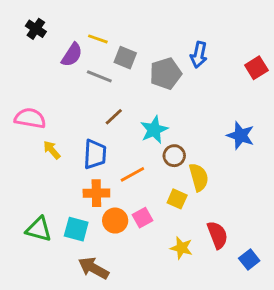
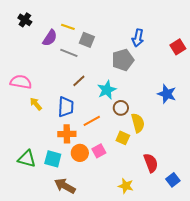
gray pentagon: (166, 74) -> (123, 60), moved
yellow star: (181, 248) -> (126, 186), moved

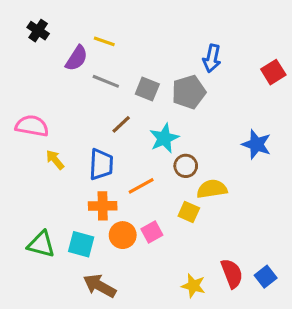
gray square: (87, 40) -> (147, 89), moved
yellow semicircle: (138, 123) -> (212, 189), turned -84
red semicircle: (151, 163) -> (232, 274), moved

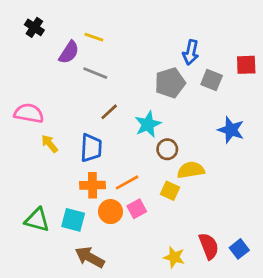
red square: (273, 72) -> (246, 65), turned 30
gray square: (147, 89) -> (212, 80), moved
orange line: (141, 186) -> (127, 182), moved

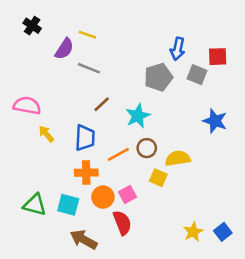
red square: (246, 65) -> (218, 57), moved
brown circle: (167, 149) -> (147, 148), moved
orange line: (127, 182) -> (118, 154), moved
red semicircle: (209, 246) -> (122, 223), moved
yellow star: (174, 257) -> (193, 232), moved, turned 30

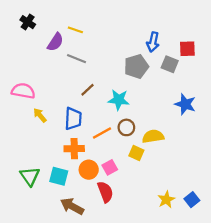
cyan star: (138, 116) -> (119, 100), turned 30
green triangle: (35, 205) -> (30, 176), turned 40

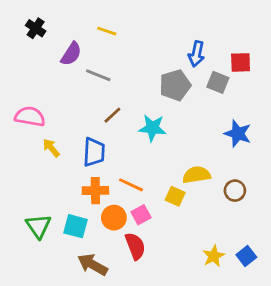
yellow line: (75, 30) -> (107, 31), moved
brown circle: (126, 127) -> (235, 191), moved
orange line: (102, 133) -> (131, 185), moved, turned 54

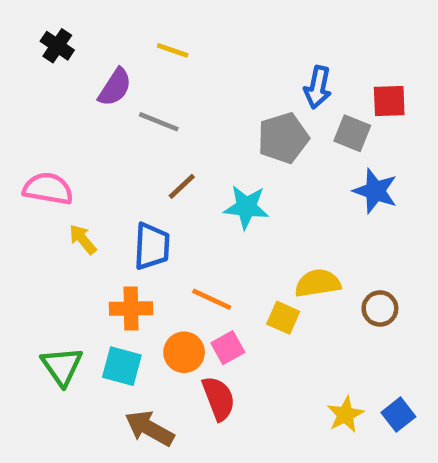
blue star: (238, 134) -> (375, 191), moved
orange cross: (95, 191) -> (131, 308), moved

